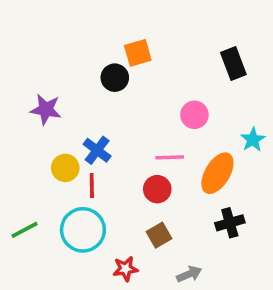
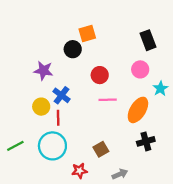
purple star: (46, 109) -> (43, 71), moved
pink circle: (194, 115) -> (140, 69), moved
red circle: (157, 189) -> (100, 75), moved

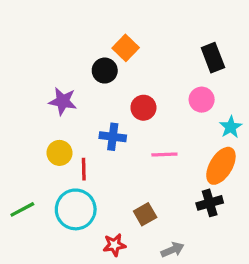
orange square: (87, 33) -> (126, 48), turned -30
blue cross: (61, 95) -> (113, 137), moved, turned -30
pink line: (108, 100) -> (164, 155), moved
orange ellipse: (138, 110) -> (221, 166), moved

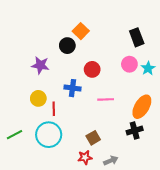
cyan star: (231, 127) -> (148, 68), moved
red star: (114, 245) -> (85, 157), moved

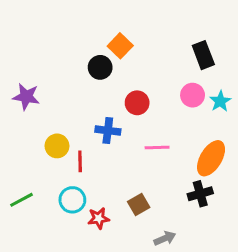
purple star: (40, 65) -> (26, 97), moved
cyan circle: (49, 135) -> (72, 200), size x0.7
red star: (85, 157) -> (99, 218), moved

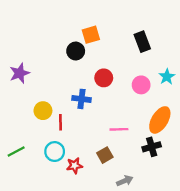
orange square: (120, 46) -> (91, 35), turned 30
black rectangle: (203, 55) -> (142, 42), moved
pink circle: (193, 95) -> (141, 85), moved
purple star: (26, 97) -> (20, 73), turned -30
pink line: (157, 147) -> (119, 129), moved

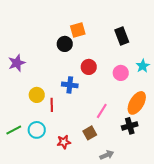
pink line: (119, 129) -> (102, 111), turned -56
cyan circle: (55, 152) -> (37, 130), moved

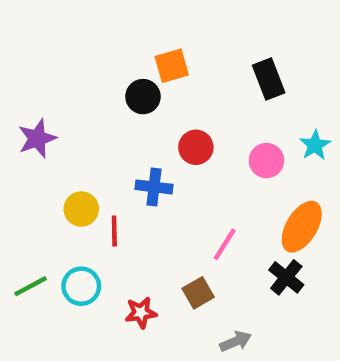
black cross: (130, 126) -> (286, 277), turned -35

